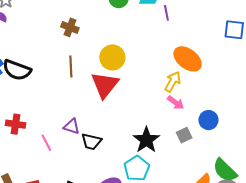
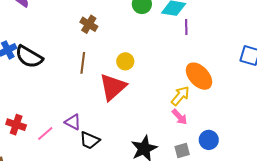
yellow circle: (112, 57) -> (125, 61), size x0.7
red cross: (15, 124) -> (16, 125), moved
pink line: (46, 143) -> (45, 133), turned 66

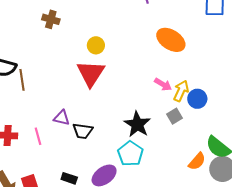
brown line: (83, 63) -> (22, 80), moved
yellow arrow: (180, 96) -> (181, 91), moved
pink line: (45, 133) -> (38, 136), turned -48

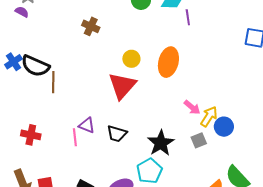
orange ellipse: (171, 40) -> (168, 62), moved, turned 64
black trapezoid: (83, 131) -> (117, 134), moved
pink line: (38, 136) -> (75, 137), moved

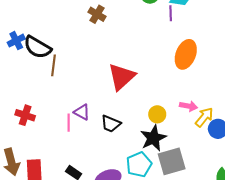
purple line: (188, 17) -> (171, 13), moved
yellow circle: (131, 59) -> (157, 114), moved
orange ellipse: (168, 62) -> (186, 54), moved
pink arrow: (192, 107) -> (188, 106), turned -36
gray square: (199, 140) -> (172, 161), moved, size x1.8

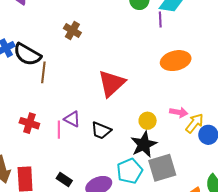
brown cross: (97, 14) -> (72, 30), moved
orange ellipse: (186, 54) -> (176, 61), turned 56
red cross: (25, 115) -> (29, 123), moved

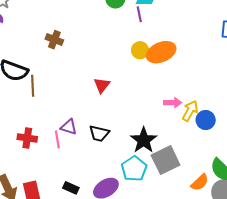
red triangle: (112, 83) -> (102, 85), size x0.6
yellow circle: (148, 121) -> (140, 50), moved

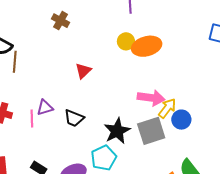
brown cross: (54, 40) -> (61, 21), moved
pink arrow: (173, 103) -> (151, 98), size x1.5
purple triangle: (69, 127) -> (45, 108), turned -42
gray square: (166, 160) -> (151, 131), moved

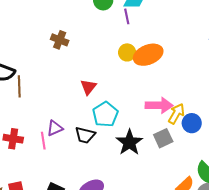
gray square: (151, 131) -> (163, 138), size x0.7
cyan pentagon: (104, 158) -> (105, 114), moved

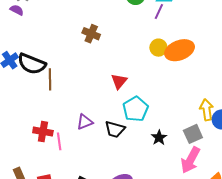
purple line: (127, 16) -> (159, 12), turned 35
pink arrow: (159, 105) -> (190, 160), moved, turned 116
yellow arrow: (176, 114) -> (207, 110), turned -40
pink line: (43, 141) -> (59, 141), moved
black star: (129, 142) -> (159, 138), size x0.6

